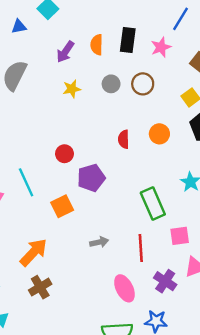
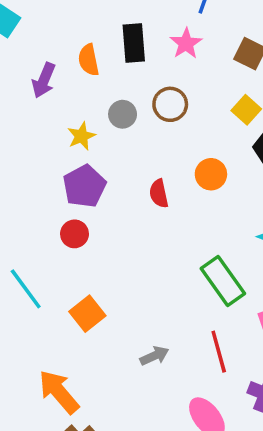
yellow star: (72, 89) -> (81, 136), moved
purple pentagon: (91, 178) -> (84, 186), moved
orange arrow: (33, 252) -> (59, 392), turned -72

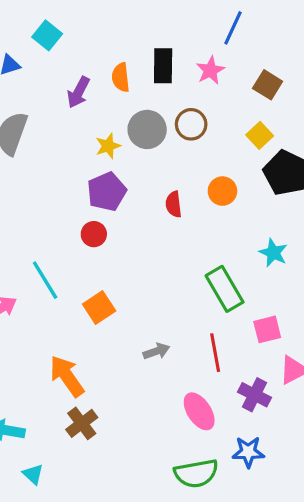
gray circle: (123, 114) -> (147, 129), size x1.5

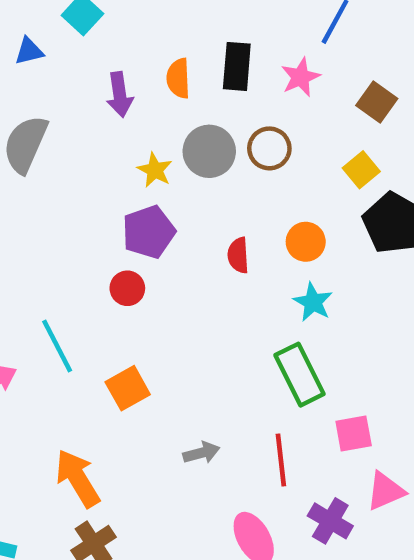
purple arrow: (78, 92) -> (120, 95), turned -40
yellow star: (108, 146) -> (155, 170), turned -30
cyan star: (273, 253) -> (313, 302), moved

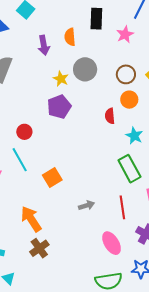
black rectangle: (237, 66) -> (96, 19), moved
brown circle: (269, 148) -> (126, 74), moved
orange circle: (306, 242) -> (129, 100), moved
red semicircle: (238, 255) -> (110, 116), moved
red circle: (127, 288) -> (24, 132), moved

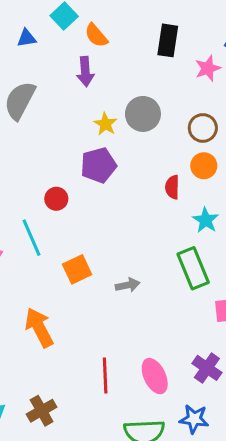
orange semicircle: (70, 37) -> (96, 35), moved, turned -42
red circle: (24, 132) -> (56, 199), moved
gray arrow: (86, 205) -> (128, 285), moved
red line: (122, 207) -> (105, 375), moved
brown cross: (39, 248) -> (42, 411), moved

